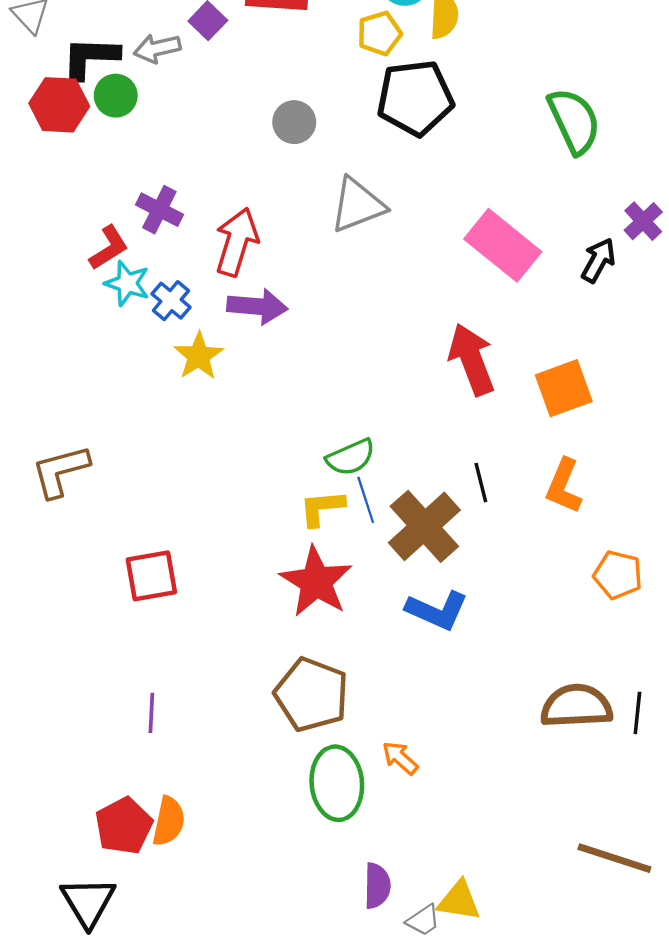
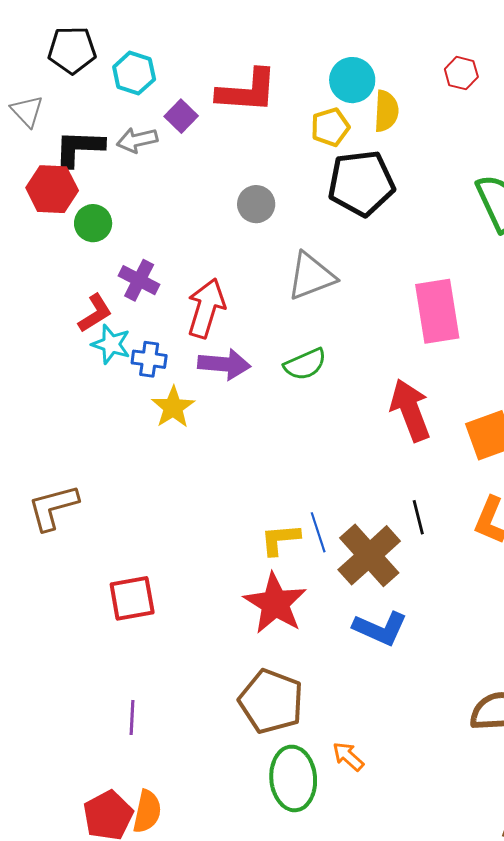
green circle: (116, 96) -> (93, 223), moved
pink rectangle: (503, 245) -> (437, 311), turned 42
blue cross: (171, 301) -> (149, 359), turned -32
green semicircle: (351, 457) -> (305, 364), moved

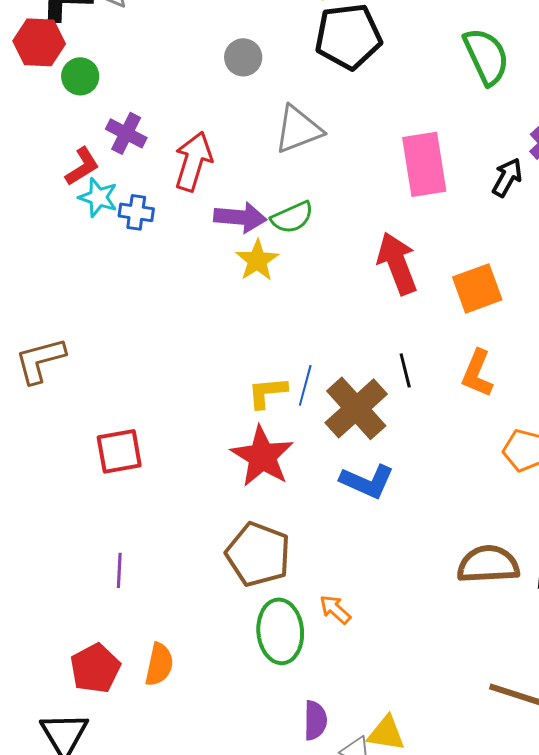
purple arrow: (224, 364) -> (240, 217), moved
yellow star: (173, 407) -> (257, 260), moved
blue line: (318, 532) -> (305, 385), turned 33
orange semicircle: (147, 811) -> (159, 664), moved

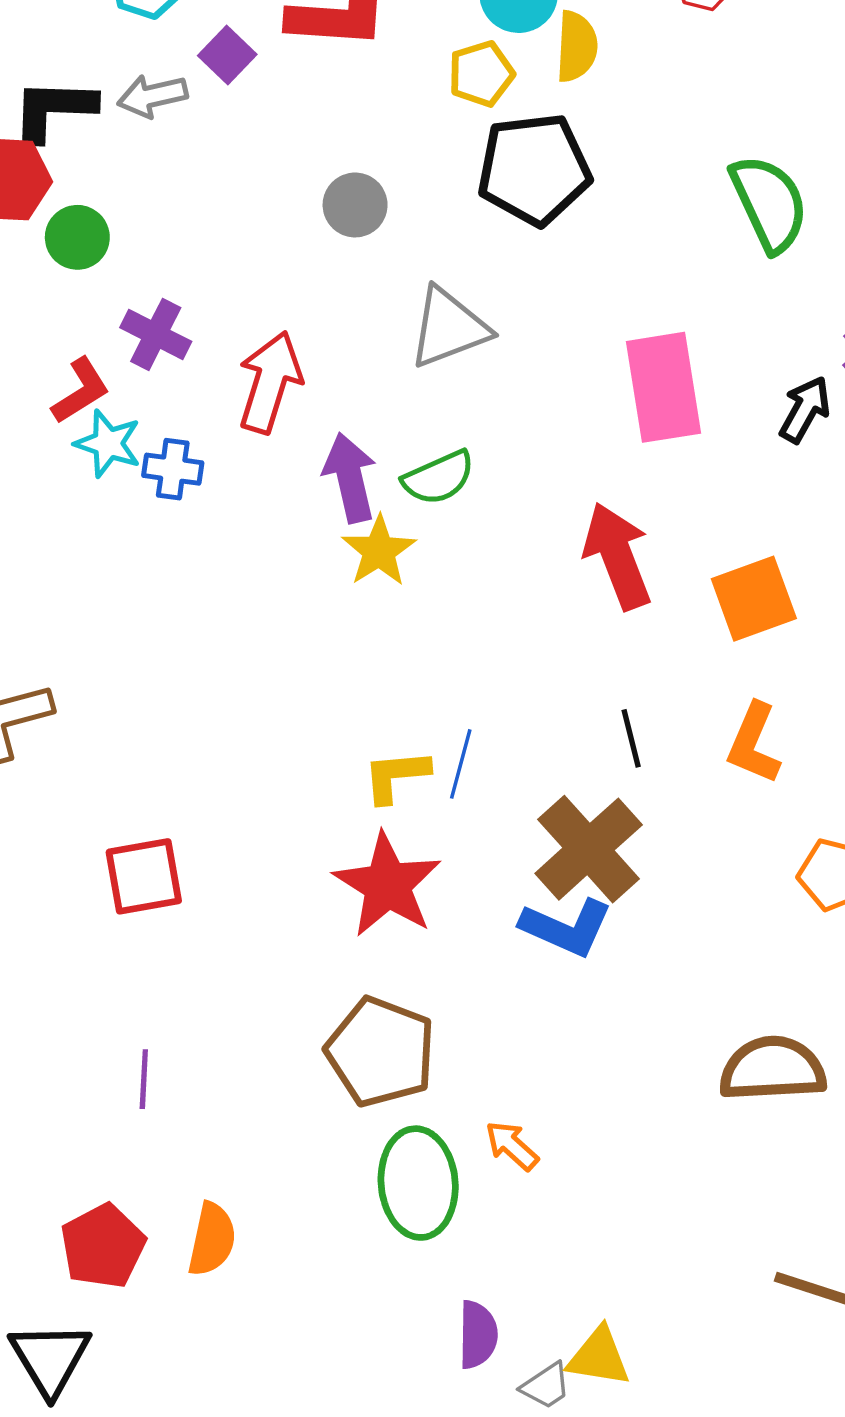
purple arrow: (240, 217) -> (350, 478), turned -108
brown cross: (356, 408) -> (589, 849), moved

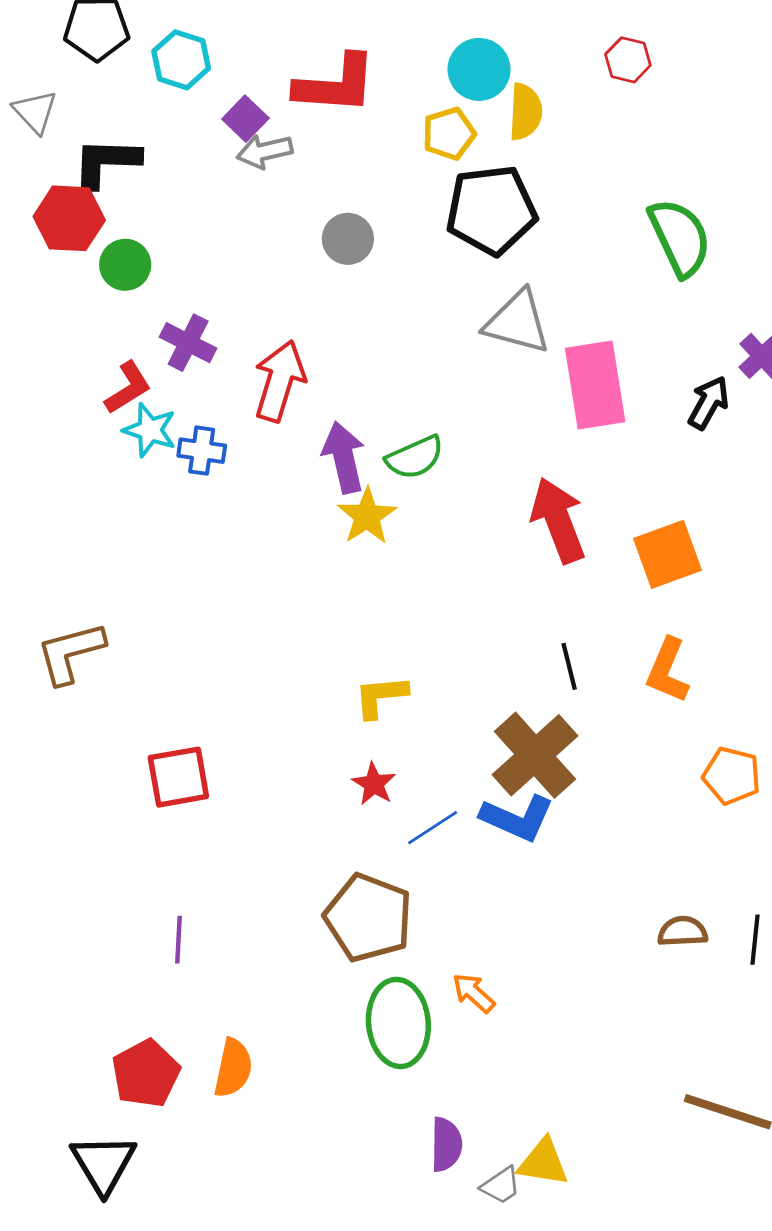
gray arrow: (152, 96) -> (265, 151), moved
gray triangle: (449, 328) -> (517, 322), moved, turned 36
blue line: (461, 764) -> (433, 828), moved, turned 42
red star: (387, 885) -> (374, 784), size x0.5
brown semicircle: (773, 1069) -> (683, 931), size x0.6

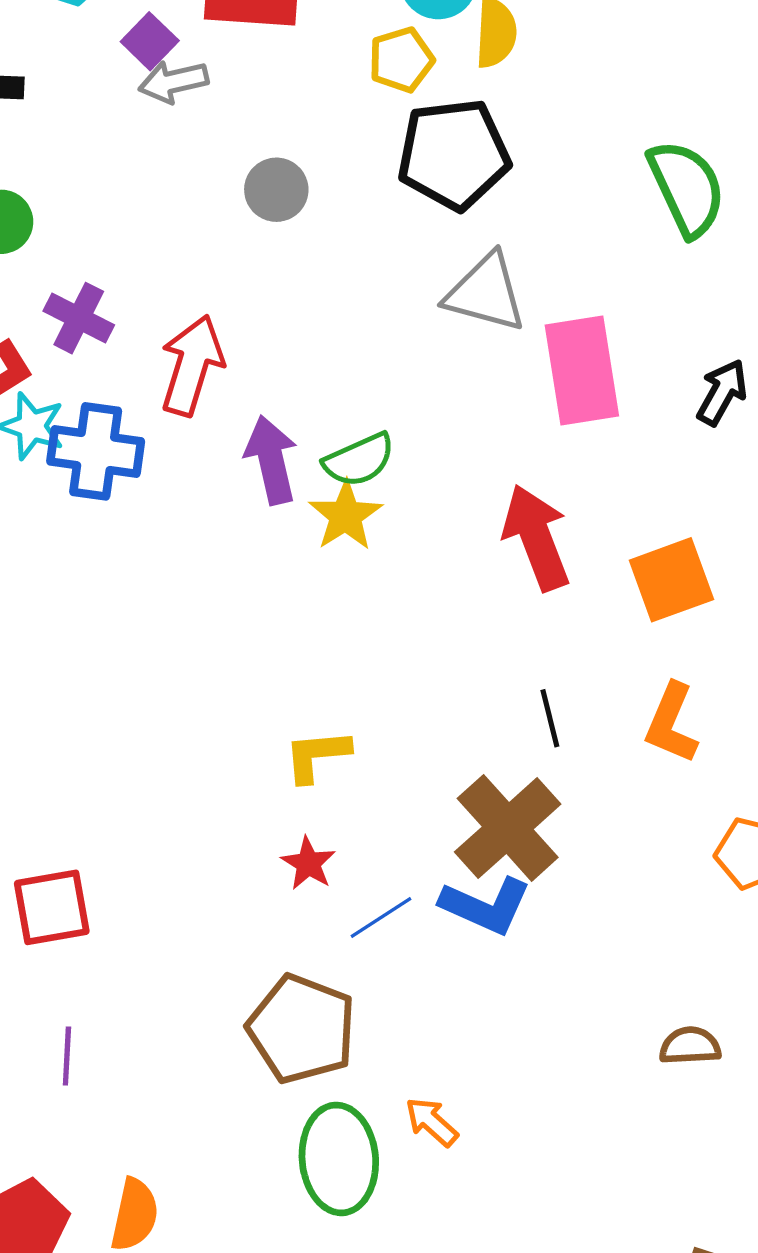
blue cross: (202, 451) -> (96, 451), size x1.6
yellow star: (367, 516) -> (346, 516), moved
red square: (178, 777) -> (52, 907), moved

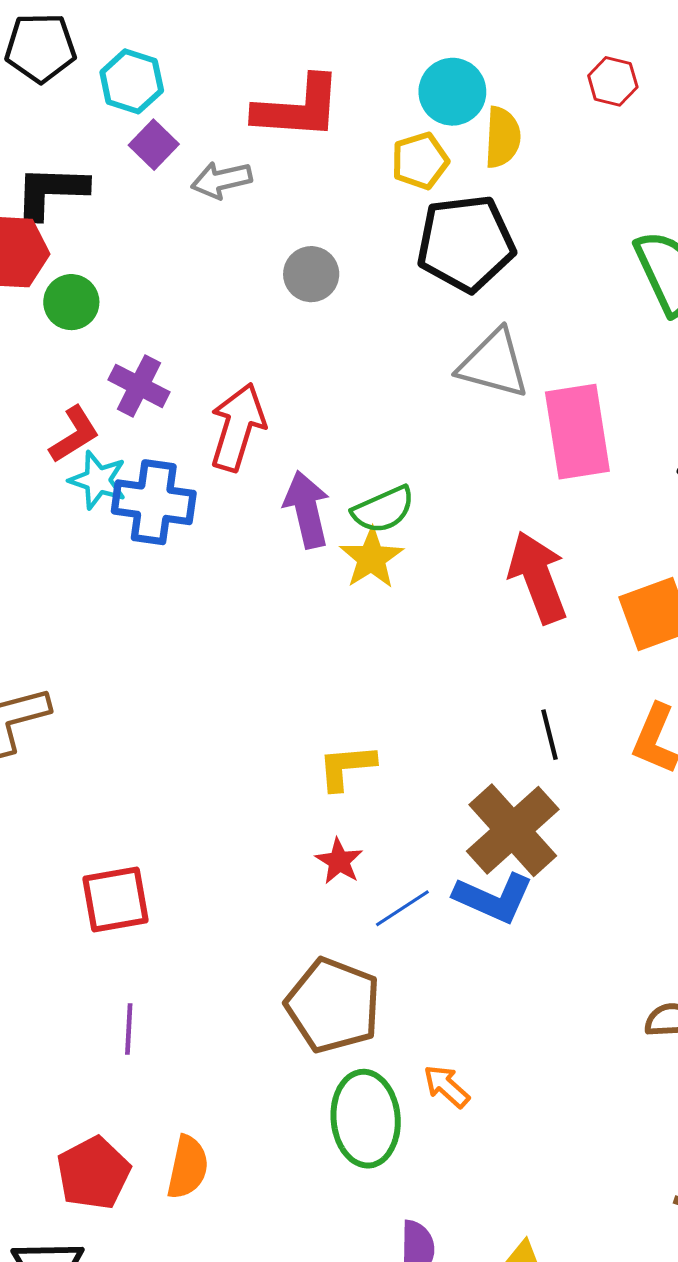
purple square: (150, 41) -> (154, 145), moved

